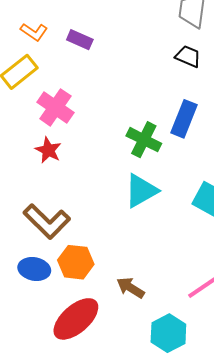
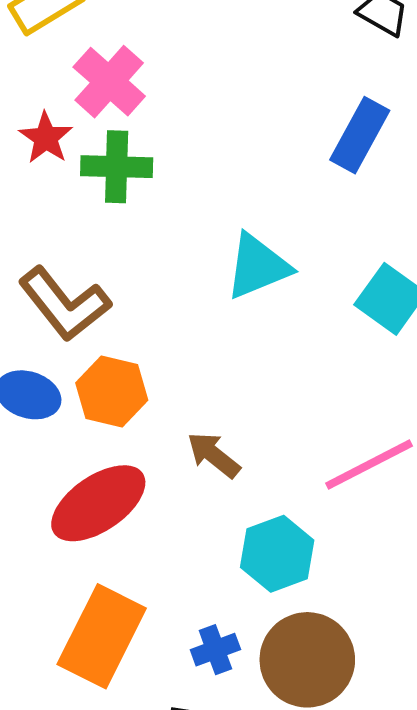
green cross: (144, 140) -> (117, 167), moved, turned -32
red star: (48, 150) -> (46, 138), moved

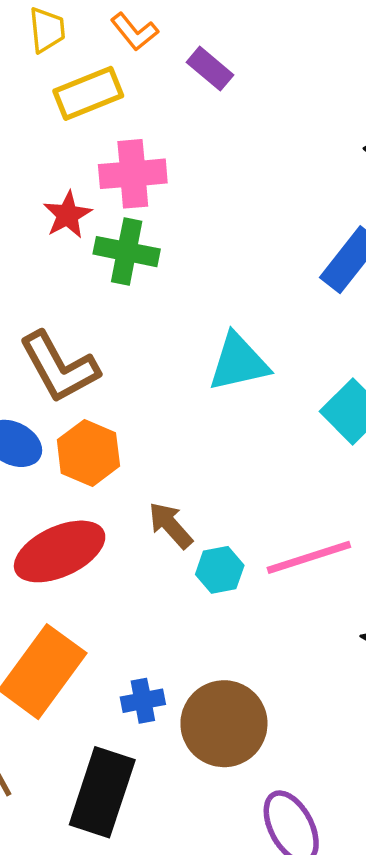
pink cross: (109, 82) -> (133, 174), turned 34
cyan hexagon: (277, 554) -> (220, 570), moved, size x0.7

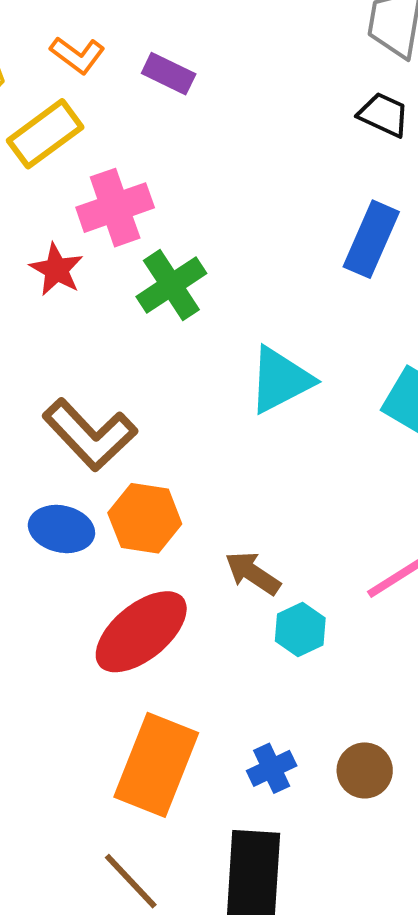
green cross: (127, 252) -> (171, 285), moved, turned -30
cyan hexagon: (220, 570) -> (300, 629), moved
brown circle: (224, 724) -> (365, 770), size x0.6

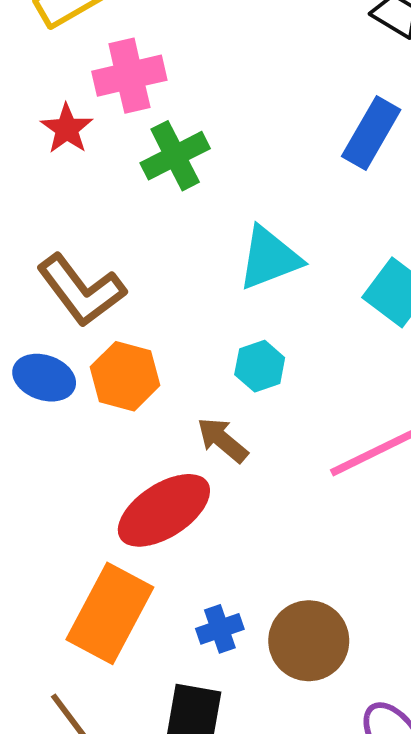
cyan hexagon: (300, 629) -> (260, 366), moved
red ellipse: (141, 632) -> (164, 510), moved
brown circle: (365, 770) -> (309, 641), size x1.5

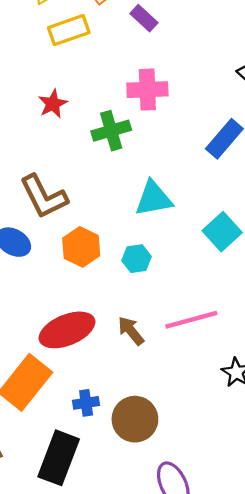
pink cross: (129, 76) -> (147, 90), moved
orange hexagon: (125, 376) -> (81, 247), moved
brown arrow: (222, 440) -> (131, 331), moved

